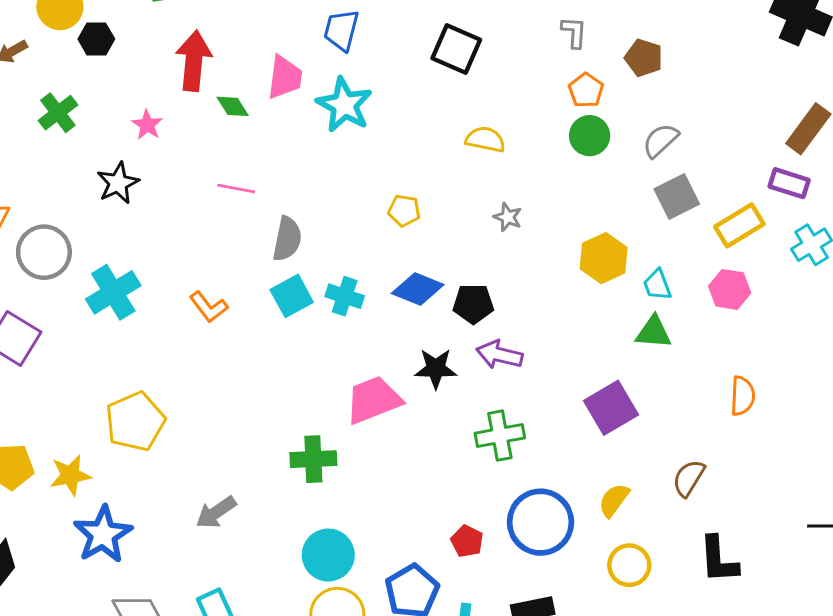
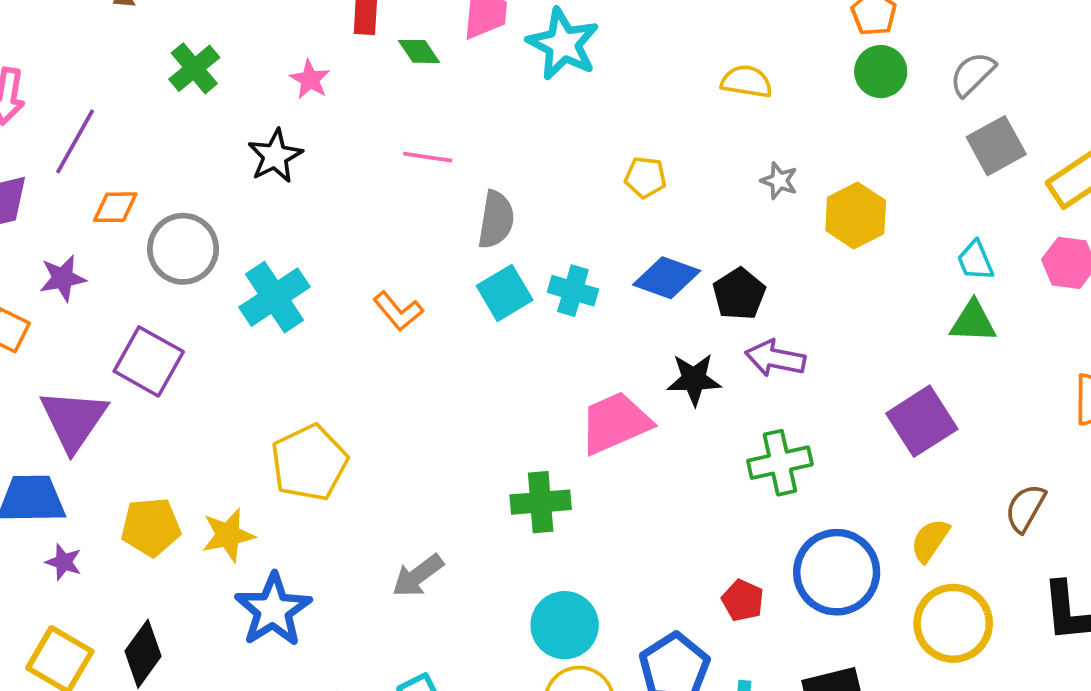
yellow hexagon: (604, 258) -> (856, 216), moved
black pentagon: (473, 304) -> (739, 294), turned -30
yellow circle: (629, 565) -> (953, 623), size x1.4

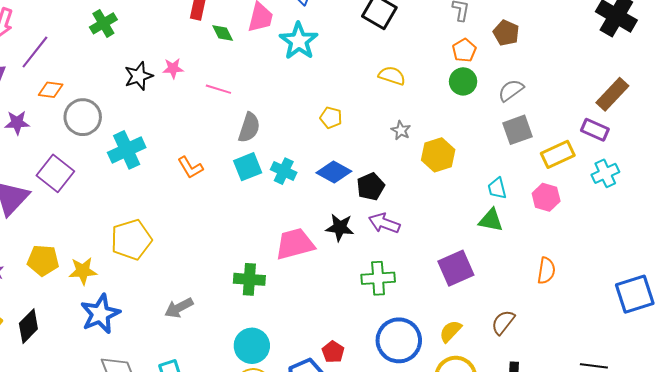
pink star: (310, 80) -> (173, 68), moved, turned 30
red pentagon: (743, 600) -> (333, 352), moved

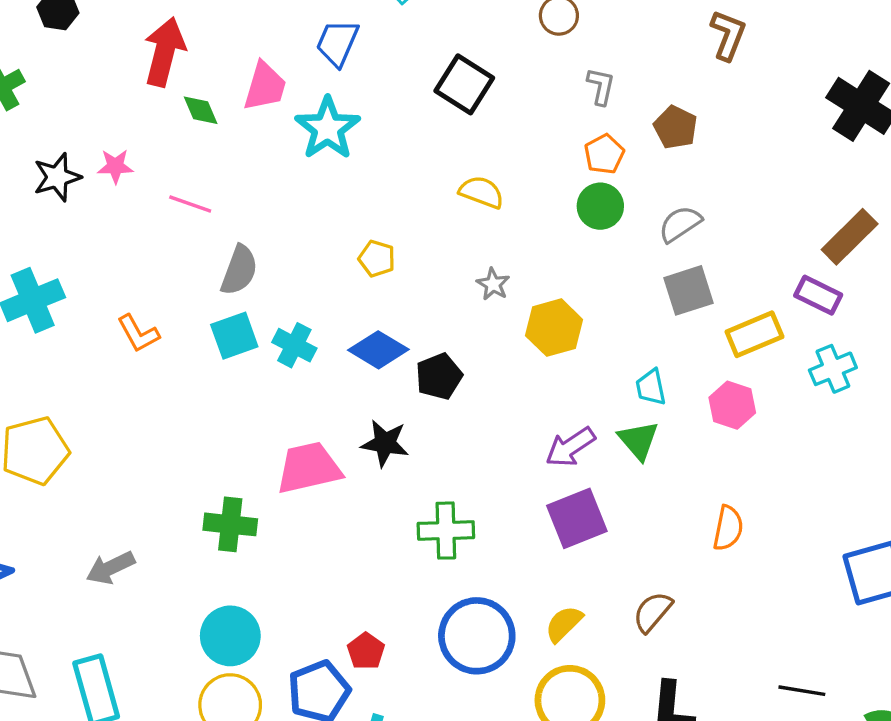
green triangle: (491, 220) -> (638, 440), turned 36
purple arrow: (384, 223) -> (570, 447), moved, turned -56

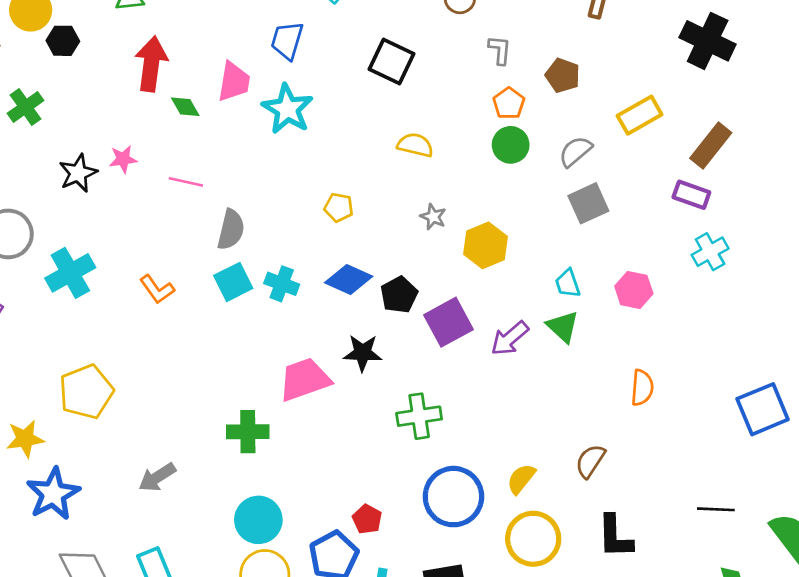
yellow rectangle: (754, 334) -> (640, 115), moved
purple square: (577, 518) -> (449, 322), moved

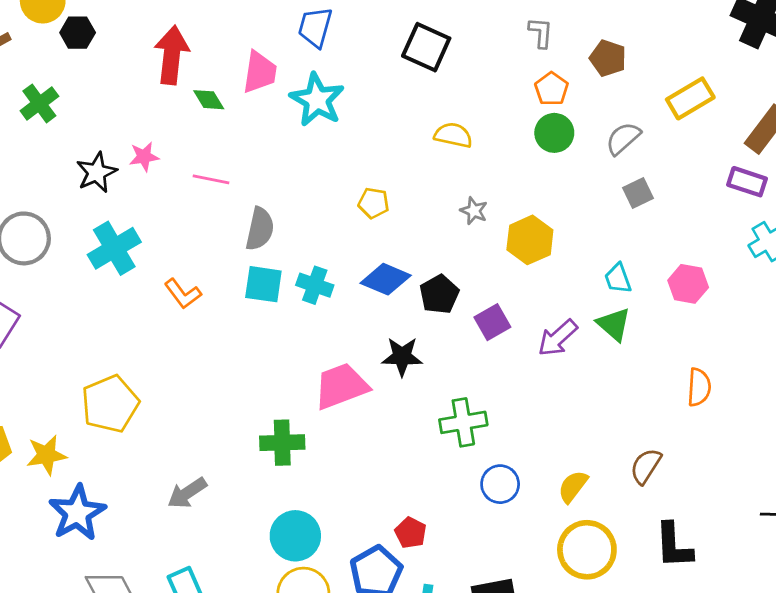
gray square: (588, 203) -> (638, 193), size x0.7
cyan cross: (70, 273) -> (114, 248), moved
cyan square: (233, 282) -> (263, 284), turned 36
purple square: (449, 322) -> (492, 322), size x0.7
blue circle: (453, 497) -> (500, 484), moved, size x0.6

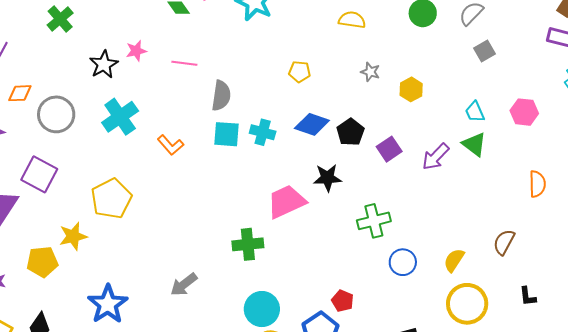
yellow hexagon: (530, 240) -> (411, 89), size x0.7
yellow pentagon: (110, 404) -> (111, 199), moved
yellow star: (46, 455) -> (73, 236), moved
black L-shape: (674, 546) -> (528, 296), size x0.6

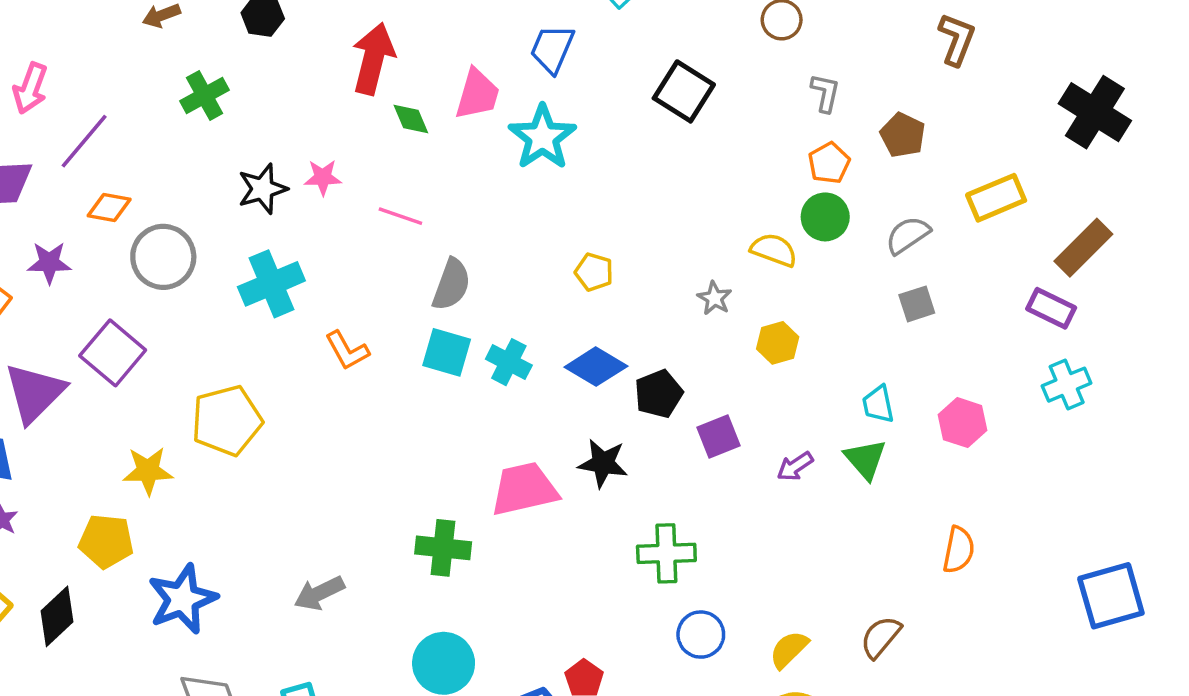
yellow semicircle: (352, 20) -> (774, 250), moved
purple arrow: (436, 157) -> (795, 466), size x0.7
yellow pentagon: (42, 262) -> (106, 541), moved

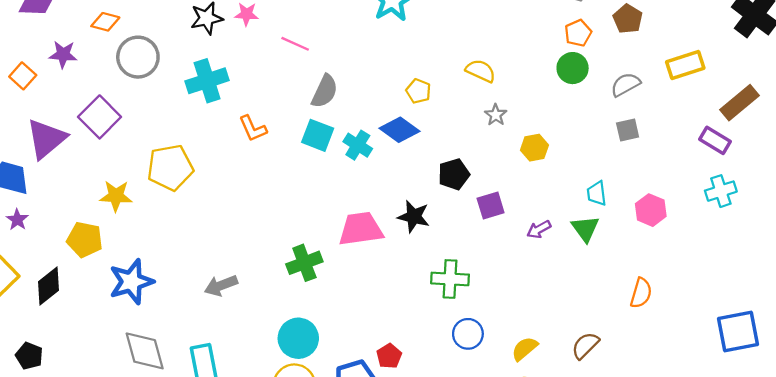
yellow semicircle: (774, 250) -> (481, 71), moved
blue diamond: (596, 367) -> (400, 130), moved
green cross: (443, 548) -> (304, 263), turned -32

